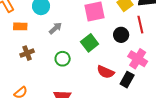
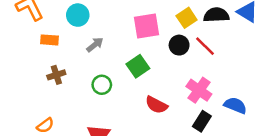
red line: (140, 25) -> (205, 46), turned -36
black circle: (121, 35) -> (179, 45), moved
black rectangle: (127, 80) -> (202, 121), moved

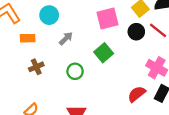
red semicircle: (156, 105) -> (137, 94), moved, turned 120

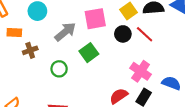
gray arrow: (66, 38) -> (65, 32), moved, size x1.5
brown cross: (36, 67) -> (30, 50), moved

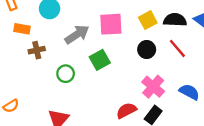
black circle: (123, 34) -> (147, 49), moved
red line: (145, 34) -> (177, 48), moved
blue semicircle: (171, 83) -> (189, 92), moved

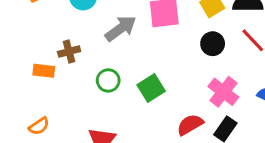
orange rectangle: (22, 29) -> (44, 71), moved
green square: (100, 60) -> (151, 88), moved

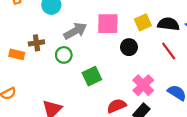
black circle: (213, 44) -> (129, 47), moved
green circle: (108, 80) -> (64, 55), moved

